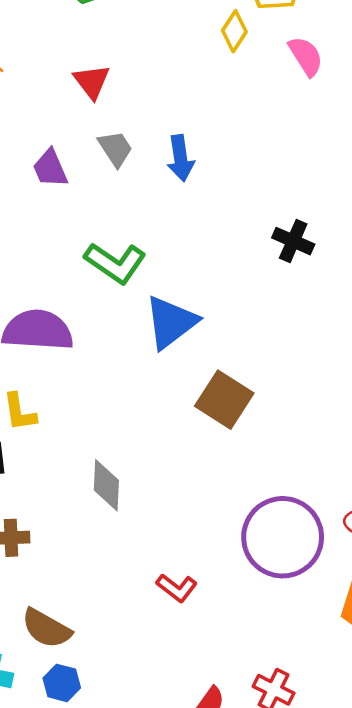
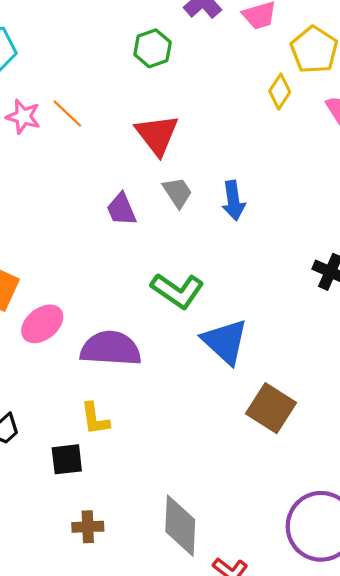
red triangle: (92, 81) -> (157, 135), size x1.4
blue triangle: (171, 322) -> (225, 342), turned -40
gray diamond: (106, 485) -> (180, 526), moved, size x1.4

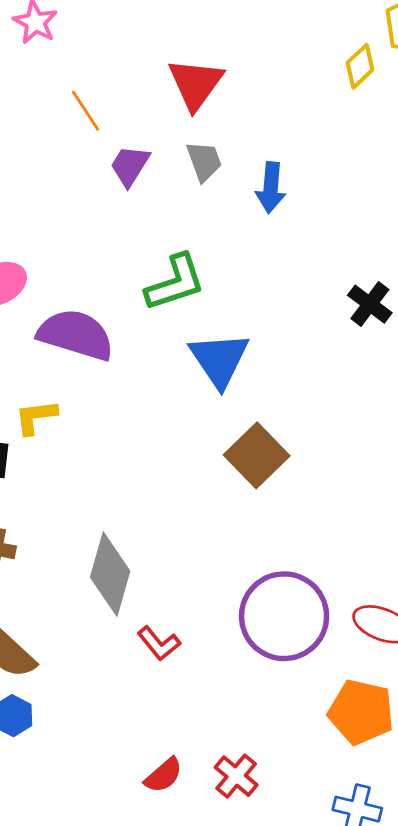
orange line: (67, 114) -> (85, 111), moved
purple trapezoid: (121, 209) -> (130, 166), turned 42
green L-shape: (177, 291) -> (175, 283), turned -66
yellow L-shape: (95, 419) -> (36, 417), turned 78

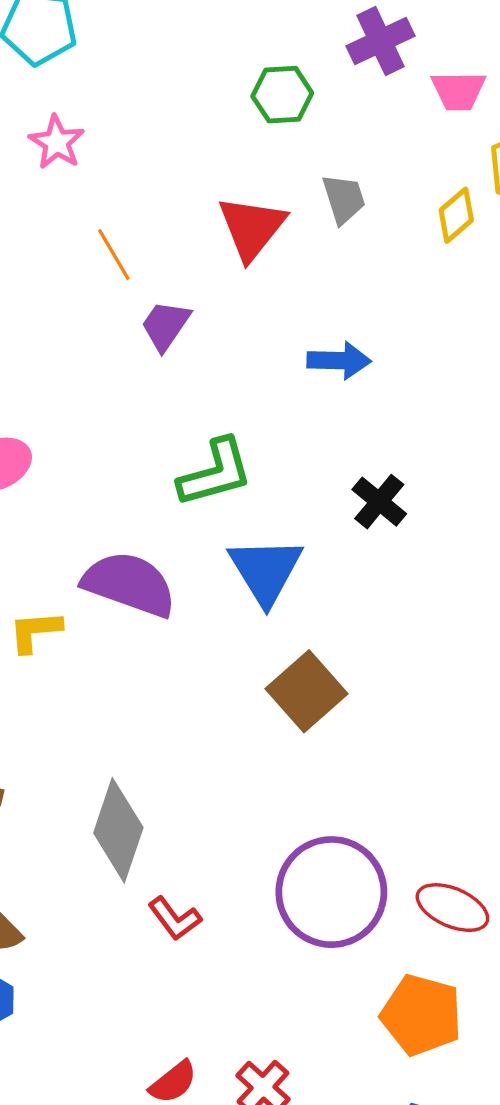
gray trapezoid: (204, 161) -> (344, 199), moved
blue arrow: (271, 188) -> (339, 360), turned -96
black cross: (370, 304) -> (379, 502), moved
purple semicircle: (76, 335) -> (129, 584), moved

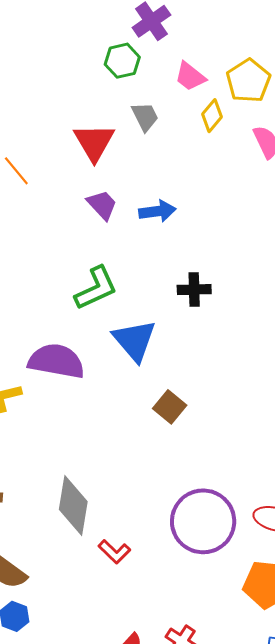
pink trapezoid: (458, 91) -> (190, 77), moved, turned 48
green hexagon: (282, 95) -> (122, 61), moved
purple trapezoid: (166, 325) -> (102, 205), moved, turned 112
black cross: (379, 502) -> (194, 290), turned -32
brown square: (306, 691) -> (170, 407), size x0.7

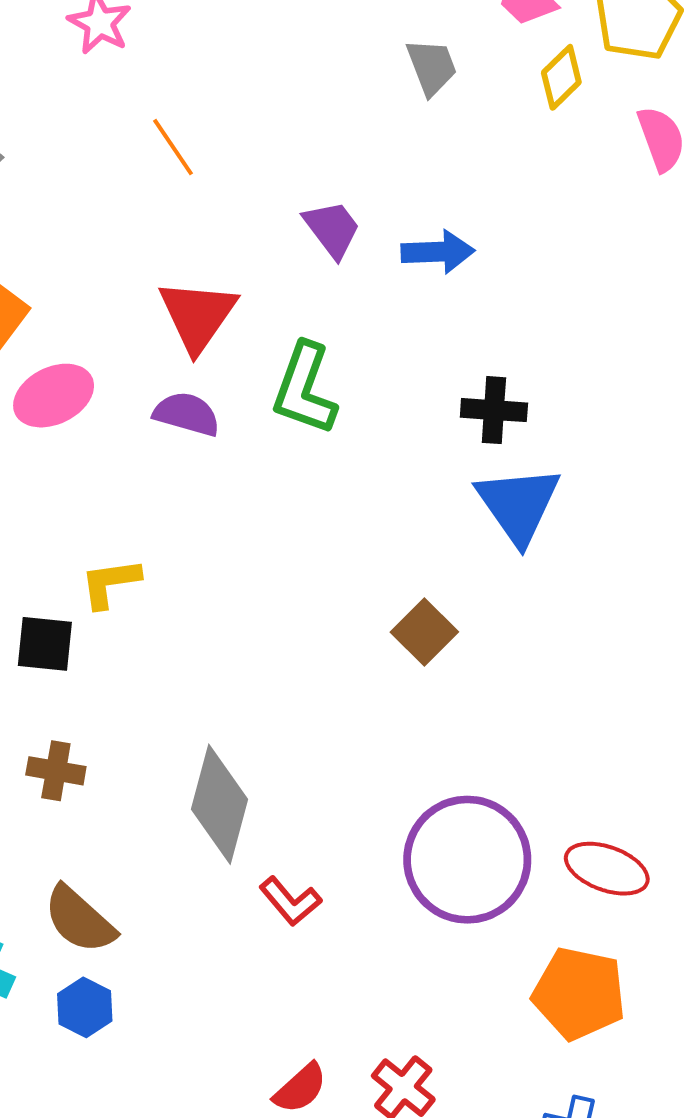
red triangle: (94, 142) -> (198, 315), moved
green L-shape: (96, 288) -> (305, 389), turned 129
blue triangle: (134, 340) -> (518, 505), moved
purple semicircle: (56, 361) -> (187, 414), moved, size x0.6

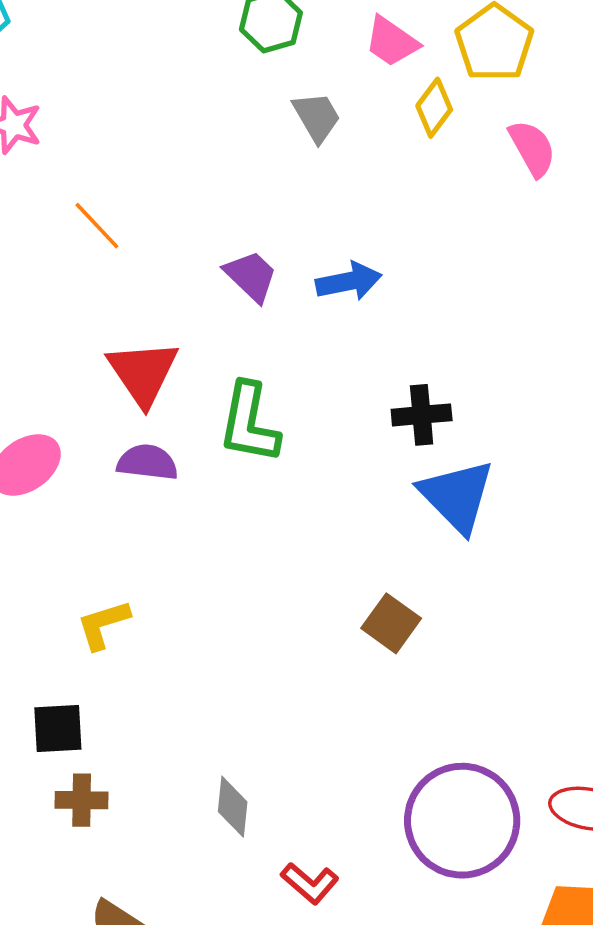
black square: (45, 644) -> (58, 728), moved
gray diamond: (219, 804) -> (233, 807), size x0.6

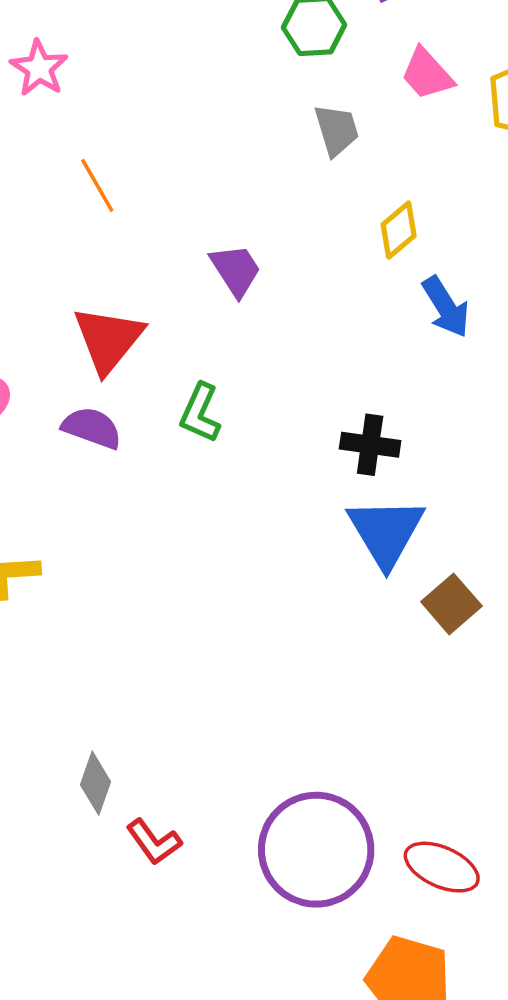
yellow diamond: (434, 108) -> (399, 230), moved
blue arrow: (349, 281) -> (446, 307), moved, turned 56
green L-shape: (249, 423) -> (200, 413), size x0.7
brown square: (391, 623) -> (451, 604), moved
red L-shape: (310, 883) -> (154, 842), moved

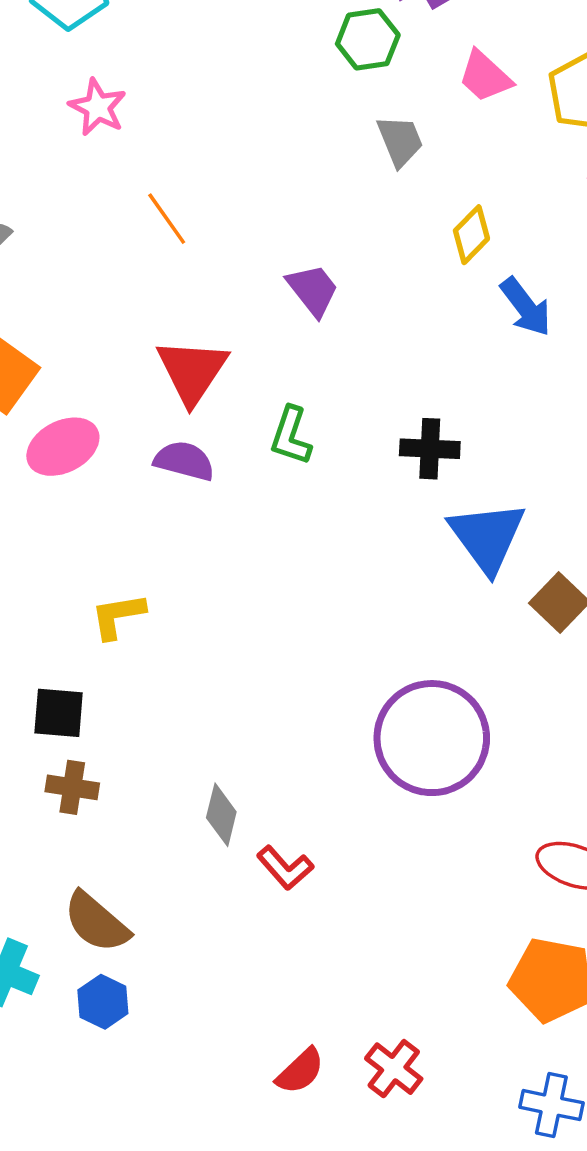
black cross: (370, 445) -> (430, 449), moved
purple circle: (316, 850) -> (432, 738), moved

